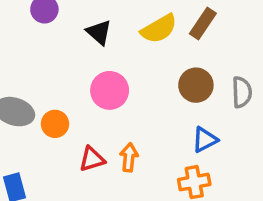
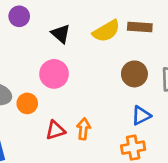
brown rectangle: (203, 23) -> (140, 27), turned 60
pink circle: (110, 90) -> (54, 74), moved

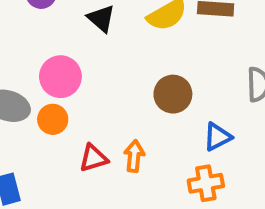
pink circle: (54, 74) -> (60, 77), moved
brown circle: (134, 74) -> (173, 94), moved

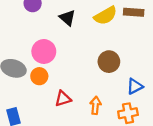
orange arrow: (134, 156) -> (95, 105), moved

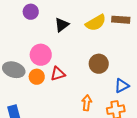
black triangle: (67, 18) -> (62, 25), turned 42
red triangle: (63, 99) -> (58, 74), moved

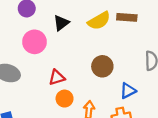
pink circle: (41, 55) -> (34, 42), moved
orange circle: (37, 77) -> (65, 99), moved

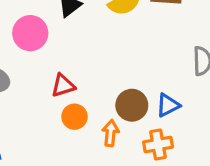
brown circle: (102, 66) -> (132, 105), moved

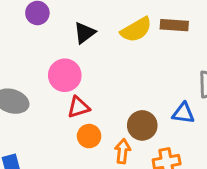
pink circle: (30, 33) -> (65, 75), moved
blue triangle: (168, 105) -> (183, 113), moved, turned 35

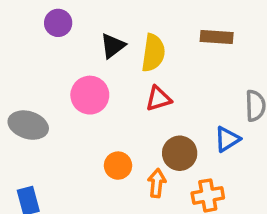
yellow semicircle: (136, 30) -> (153, 53), moved, turned -52
red triangle: (78, 107) -> (159, 99), moved
blue triangle: (183, 113) -> (227, 139), turned -40

